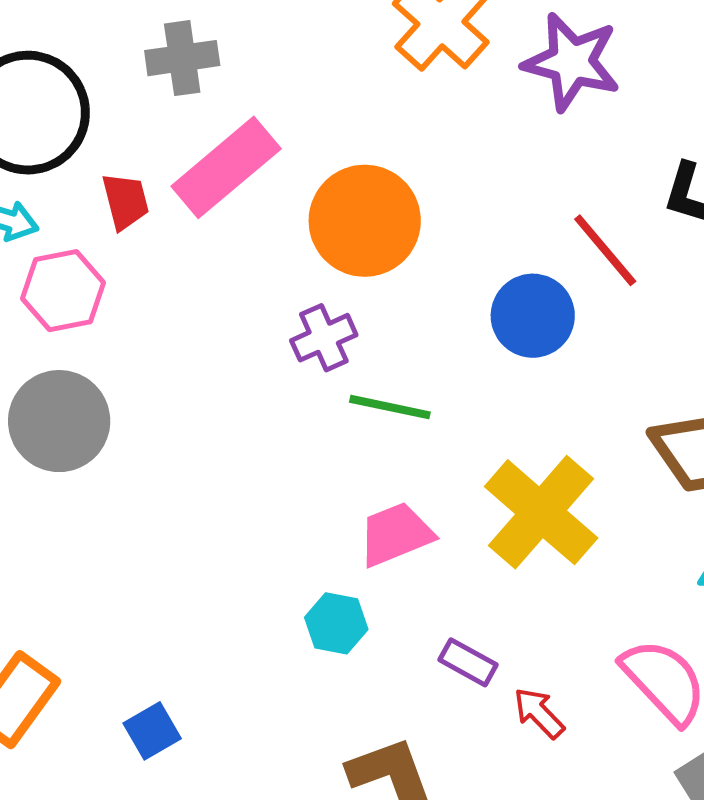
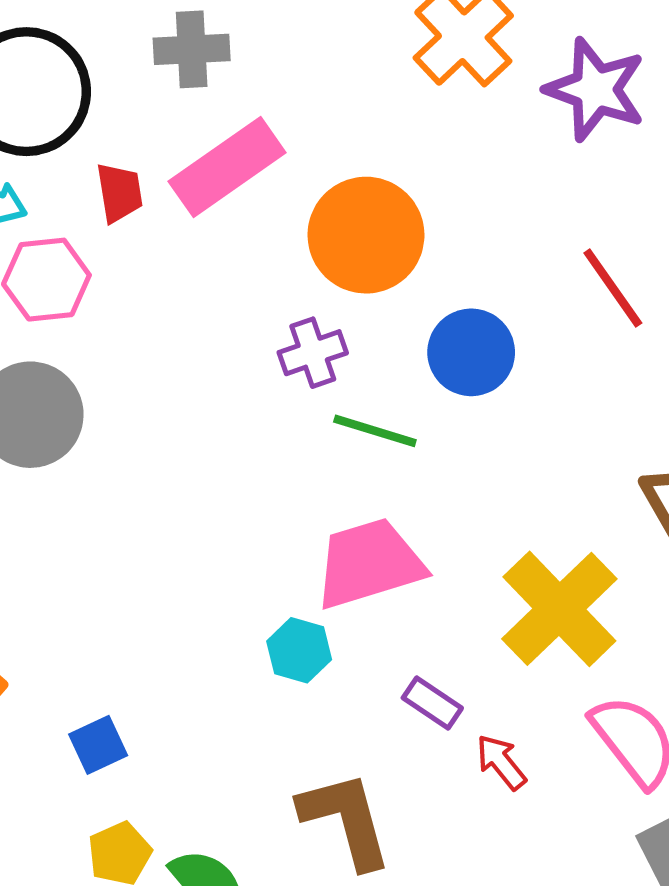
blue circle: (533, 316) -> (471, 352), moved
yellow cross: (541, 512) -> (559, 609), moved
pink trapezoid: (396, 534) -> (369, 563), size x1.4

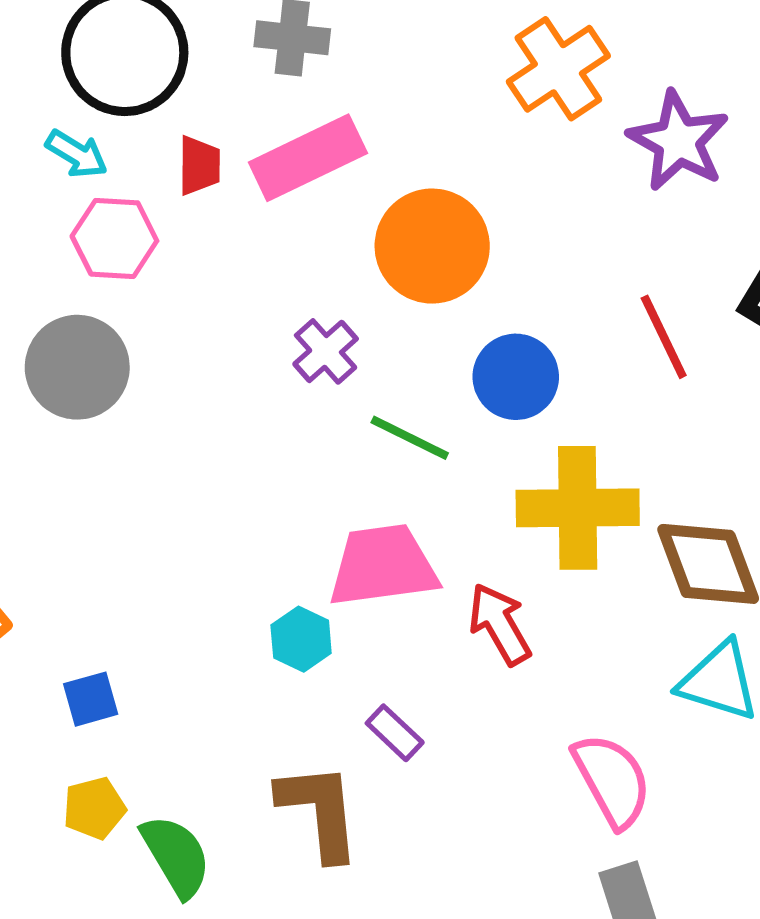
purple cross: (313, 353) -> (326, 351), moved, turned -32
yellow cross: (559, 609) -> (578, 508), moved, turned 34
purple rectangle: (432, 703) -> (395, 733), moved
red arrow: (501, 762) -> (500, 624), moved, size x1.4

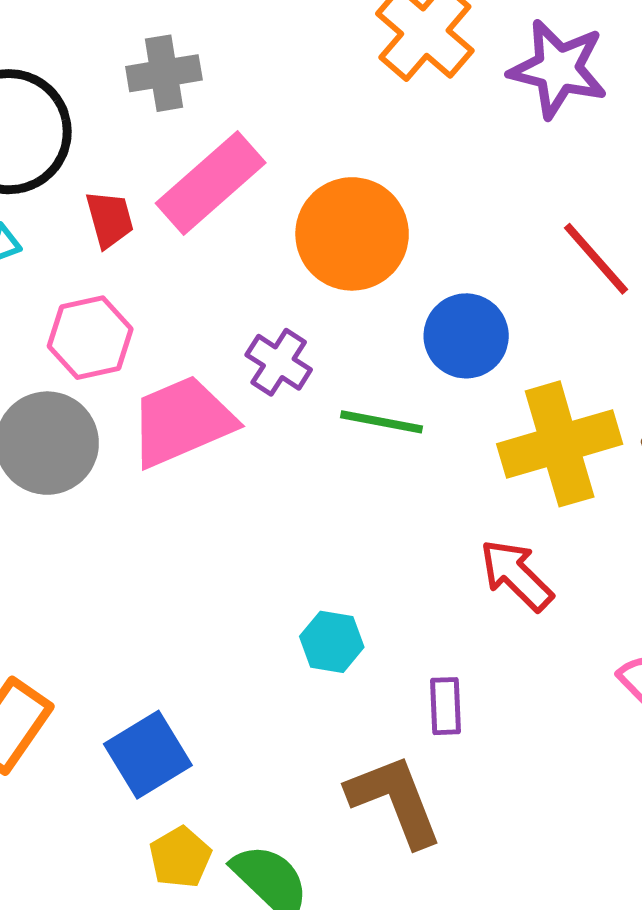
pink hexagon: (114, 238) -> (90, 338), moved
pink trapezoid: (383, 566) -> (182, 421), moved
blue square: (91, 699) -> (148, 755), size x1.5
purple rectangle: (395, 733) -> (445, 706), turned 60

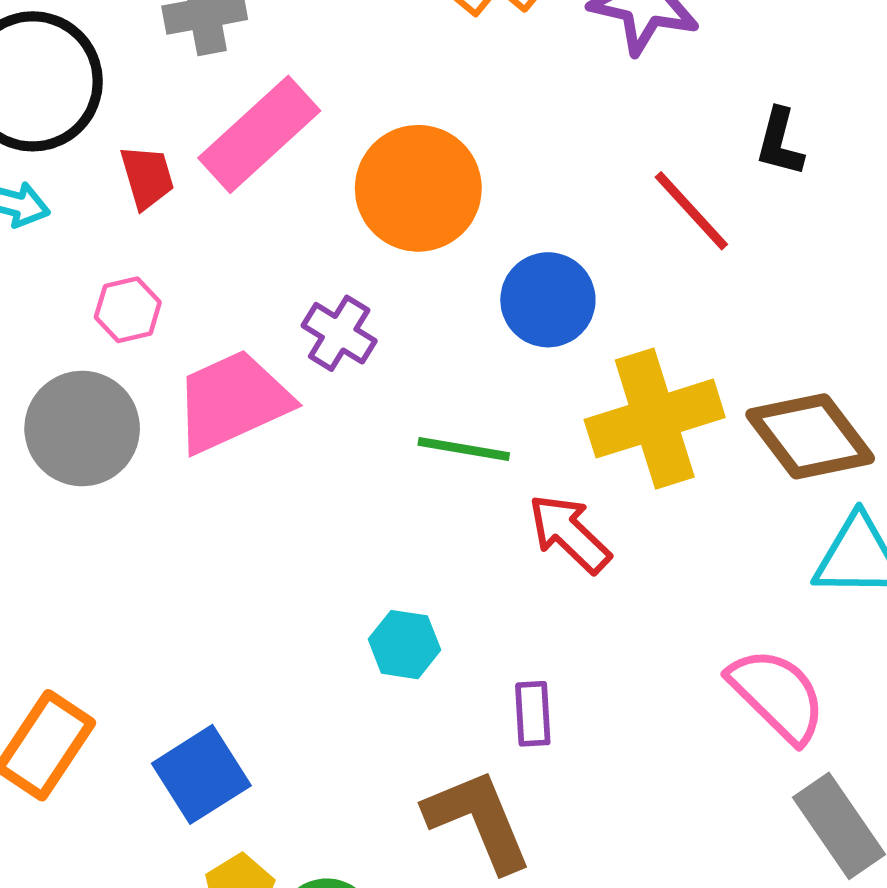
pink hexagon: (90, 338) -> (128, 310), size x0.7
green line: (382, 422) -> (464, 449), moved
red arrow: (516, 575) -> (569, 534), moved

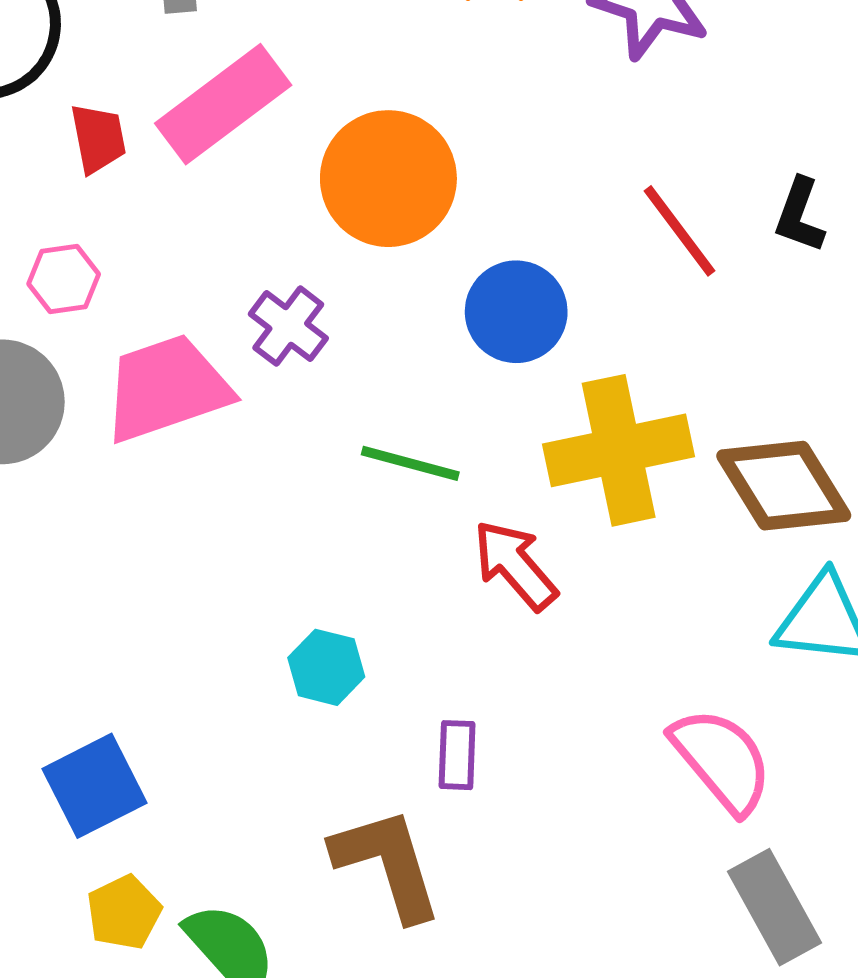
black L-shape: (780, 142) -> (800, 215), moved

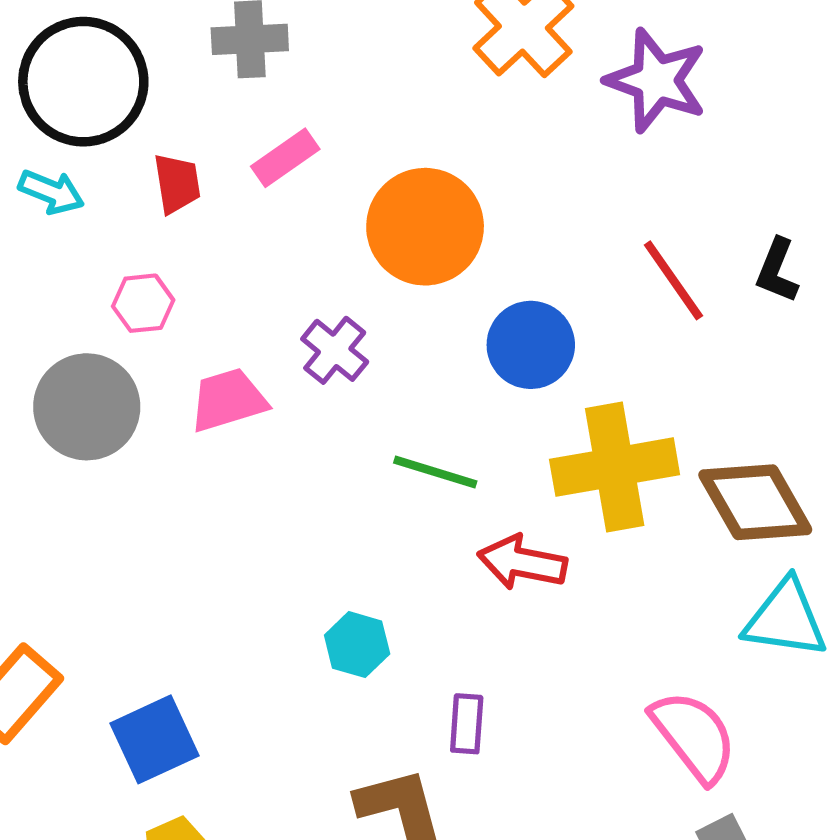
pink rectangle: (223, 104) -> (285, 158), size x0.6
pink trapezoid: (167, 388) -> (228, 400), size x0.7
red arrow: (515, 565) -> (522, 562), turned -40

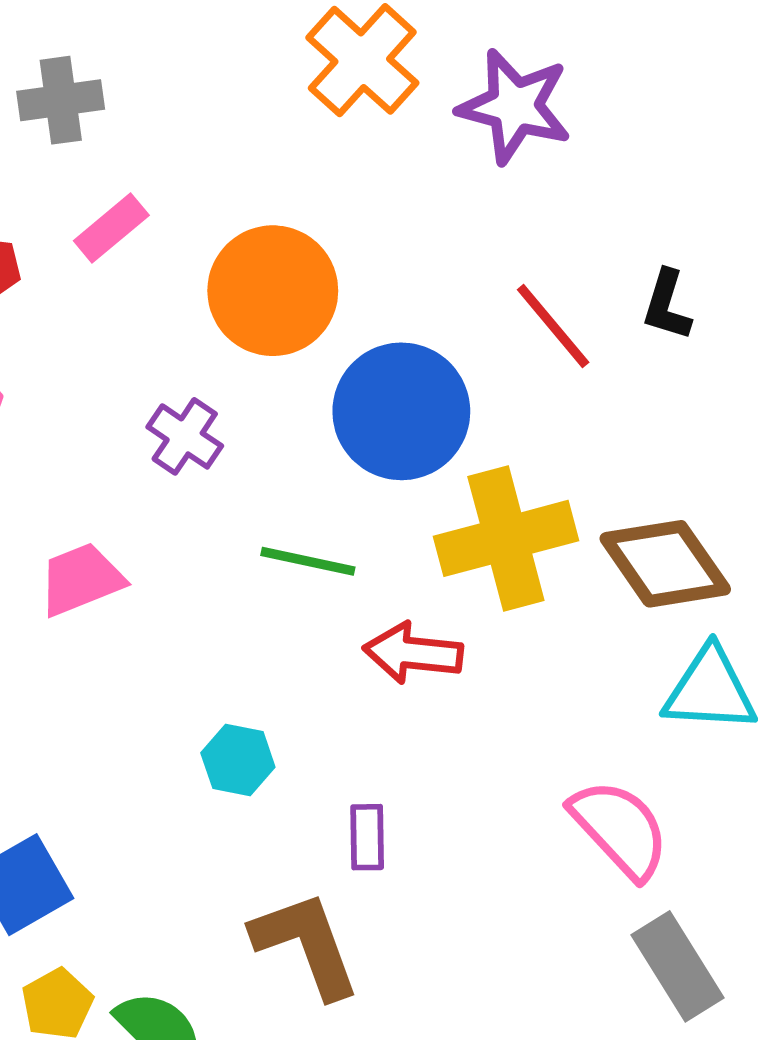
blue circle: (531, 345) -> (401, 411), size x1.4
pink trapezoid: (228, 400) -> (81, 579), moved

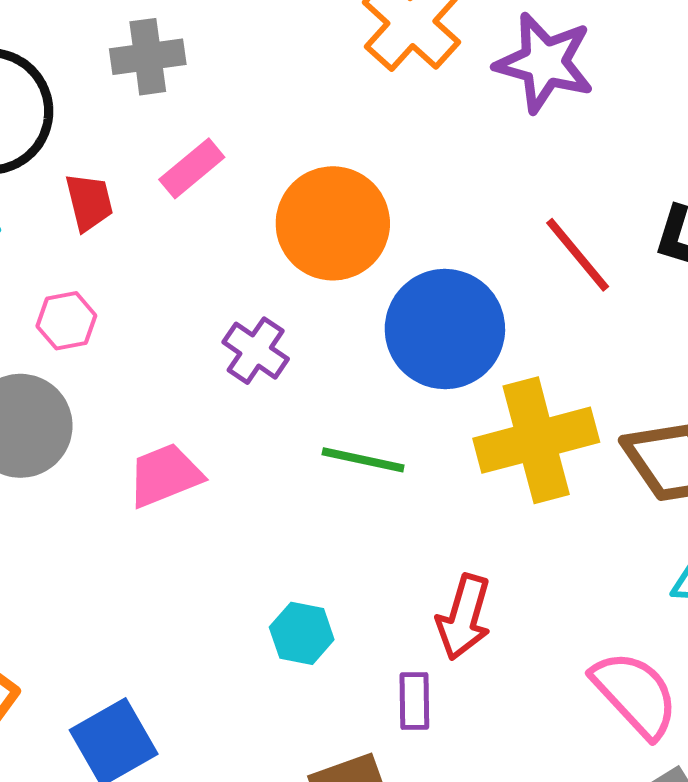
red arrow: (413, 653) -> (464, 617), moved, turned -80

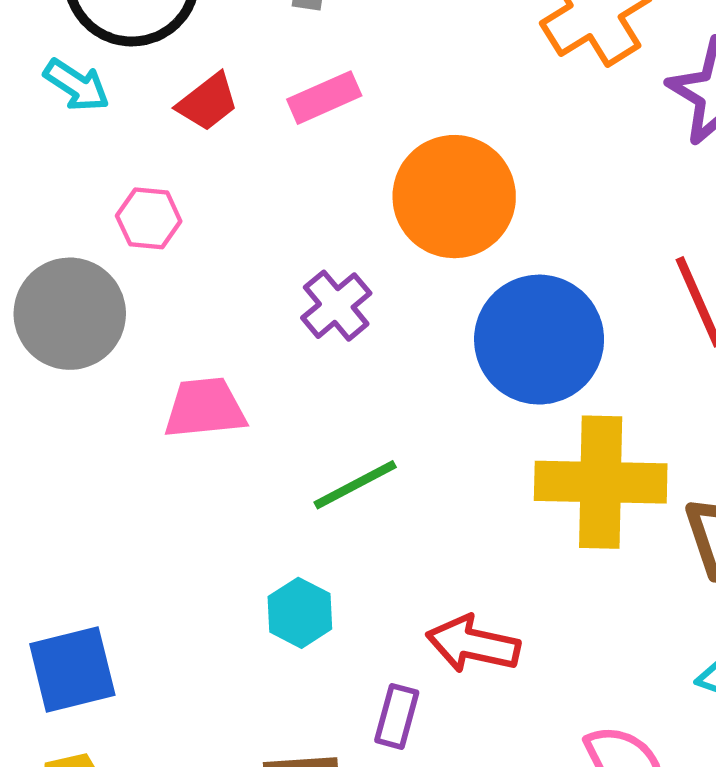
red trapezoid: (89, 202) -> (208, 102), turned 50
green line: (363, 460) -> (355, 485), moved, turned -56
red arrow: (464, 617) -> (473, 644), turned 70

